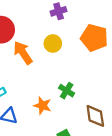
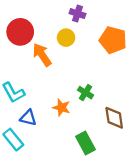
purple cross: (59, 11) -> (77, 14), turned 35
yellow circle: (53, 43) -> (66, 38), moved

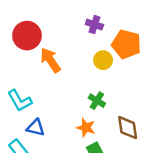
purple cross: (77, 14) -> (94, 25), moved
yellow circle: (66, 38) -> (103, 60), moved
orange star: (61, 107) -> (86, 128), moved

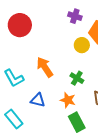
orange arrow: (50, 60) -> (45, 67), moved
blue triangle: (36, 128) -> (38, 100), moved

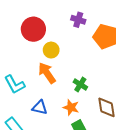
red circle: (20, 25) -> (33, 29), moved
yellow circle: (82, 45) -> (51, 50), moved

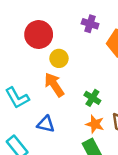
orange star: (71, 107) -> (95, 124), moved

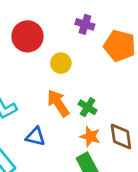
yellow circle: (59, 58) -> (61, 63), moved
orange arrow: (54, 85) -> (58, 103), moved

